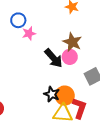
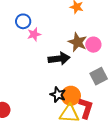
pink circle: (70, 57) -> (93, 45), moved
black arrow: (54, 58) -> (59, 59), turned -55

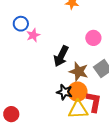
brown star: (78, 42) -> (79, 71), moved
black arrow: (59, 59) -> (61, 56), turned 130

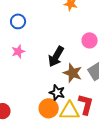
pink star: (33, 35) -> (18, 51), moved
orange circle: (77, 92) -> (49, 108), moved

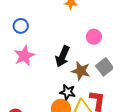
pink star: (18, 51) -> (24, 56), size x1.5

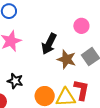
black star: (68, 92) -> (15, 81), moved

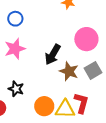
pink circle: (81, 26) -> (86, 39), size x1.5

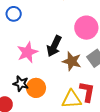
pink star: (15, 49) -> (27, 52), moved
orange circle: (44, 106) -> (36, 88), moved

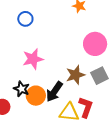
black arrow: (54, 46) -> (54, 92), moved
brown star: (72, 61) -> (75, 75), turned 30

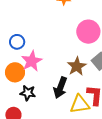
blue circle: (25, 19) -> (17, 42), moved
orange circle: (36, 96) -> (15, 72), moved

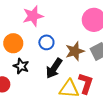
blue circle: (17, 42) -> (46, 42), moved
pink star: (32, 61) -> (33, 16), moved

